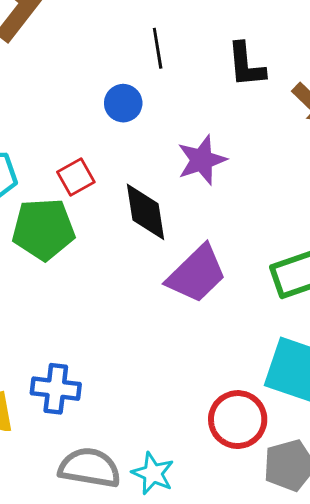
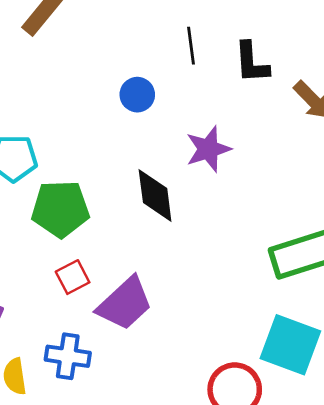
black line: (158, 48) -> (191, 46), moved
red square: (76, 177) -> (73, 277), moved
purple trapezoid: (197, 274) -> (125, 304), moved

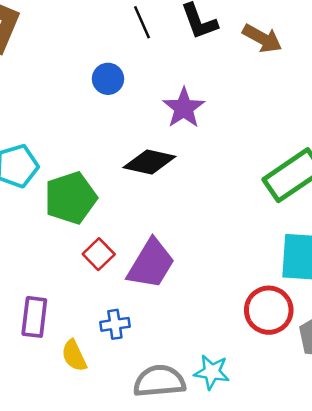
black diamond: (155, 196) -> (149, 162), turned -54
blue cross: (68, 356) -> (115, 324), size x0.7

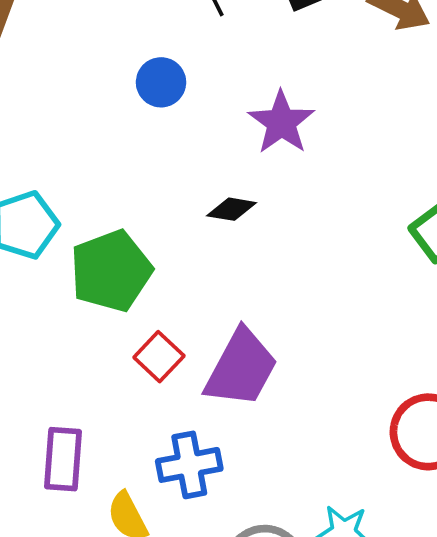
black diamond: (149, 162) -> (232, 209), size x0.6
blue cross: (115, 324) -> (189, 465), size x1.4

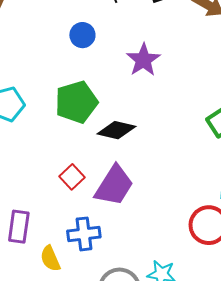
black diamond: (232, 209) -> (116, 130), moved, size x1.5
green pentagon: (111, 271) -> (76, 102), moved

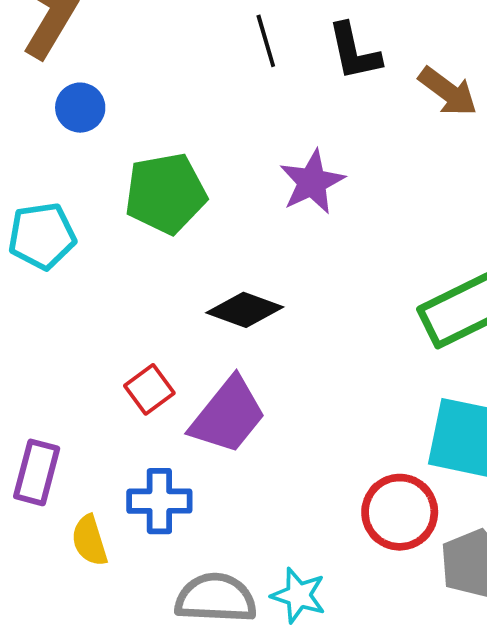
blue circle: (82, 35) -> (80, 108), moved
green pentagon: (76, 102) -> (166, 193), moved

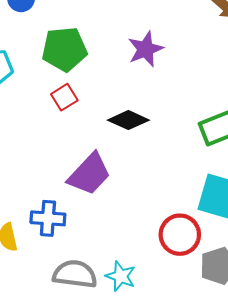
black diamond: (245, 310) -> (128, 120), moved
red square: (149, 389) -> (64, 97), moved

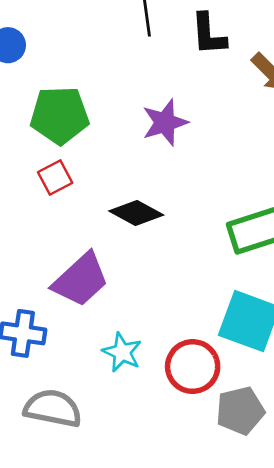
cyan star: (121, 276) -> (122, 352), moved

